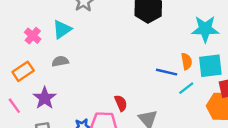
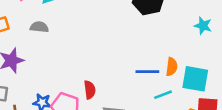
cyan star: (205, 29) -> (203, 26), moved, size x0.6
blue line: (167, 72) -> (147, 72), turned -30

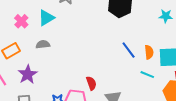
blue line: (147, 72) -> (129, 50), moved, turned 66
cyan line: (163, 95) -> (147, 75), turned 56

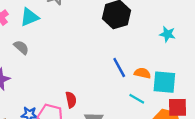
gray semicircle: (43, 44) -> (21, 47), turned 40
orange semicircle: (149, 52) -> (142, 73), turned -80

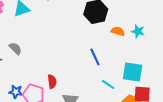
gray semicircle: (21, 47) -> (15, 48), moved
orange semicircle: (142, 73) -> (118, 31), moved

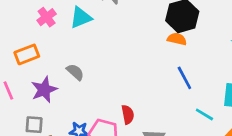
orange semicircle: (118, 31) -> (177, 39), moved

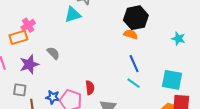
pink cross: (47, 17) -> (28, 25), moved
cyan triangle: (81, 18) -> (73, 15), moved
cyan line: (204, 114) -> (134, 83), moved

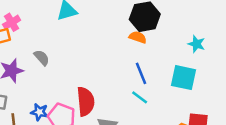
cyan square: (172, 80) -> (184, 78), moved
red semicircle: (90, 88) -> (86, 101), size x1.6

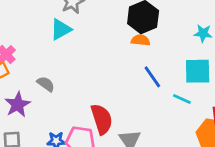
cyan line: (140, 97) -> (182, 99), moved

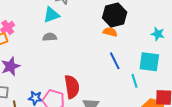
gray semicircle: (46, 84) -> (50, 37), moved, turned -48
cyan line: (182, 99) -> (135, 81), turned 40

